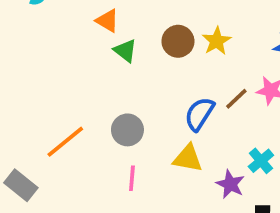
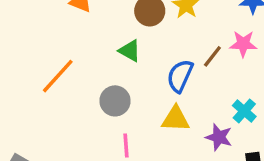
green triangle: (125, 51) -> (130, 51), moved
orange line: (65, 142) -> (58, 76), moved

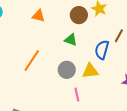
yellow triangle: (176, 119) -> (90, 71), moved

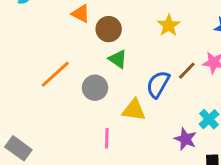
brown circle: (79, 15) -> (109, 29), moved
gray circle: (67, 70) -> (95, 88), moved

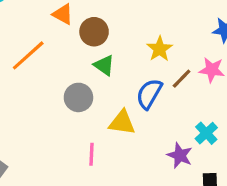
yellow star: (169, 25) -> (160, 49), moved
orange line: (55, 74) -> (28, 55), moved

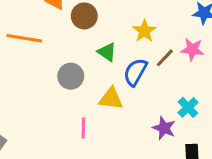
orange line: (28, 55) -> (24, 38), turned 52
green triangle: (104, 65) -> (107, 52), moved

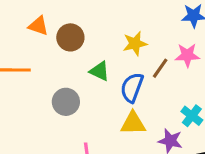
yellow star: (144, 31) -> (135, 44), turned 30
yellow triangle: (111, 99) -> (133, 123), moved

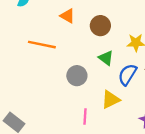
brown circle: (70, 37) -> (100, 26), moved
yellow triangle: (133, 123) -> (110, 100), moved, turned -36

